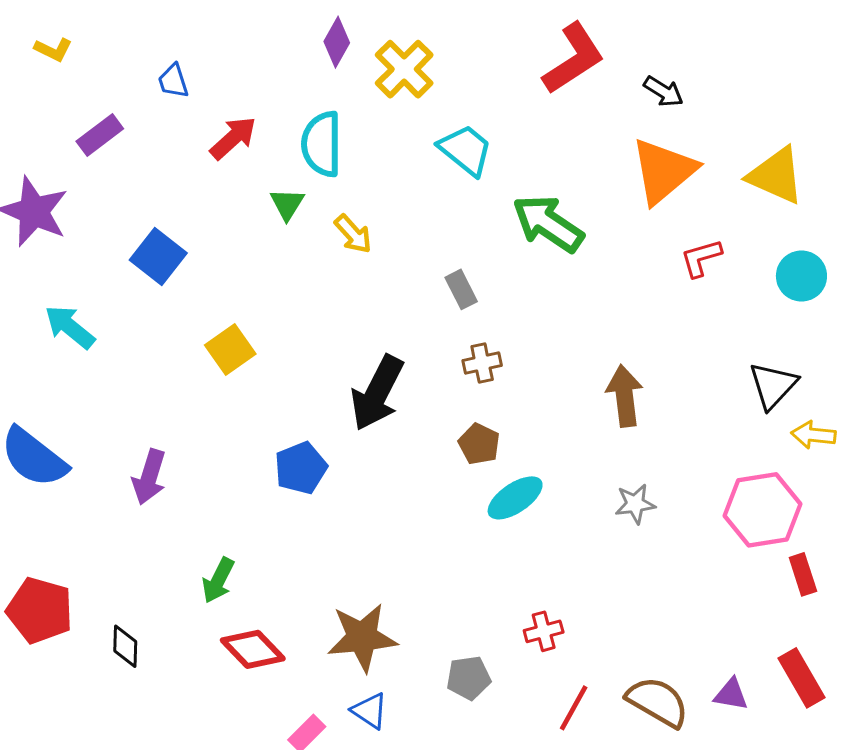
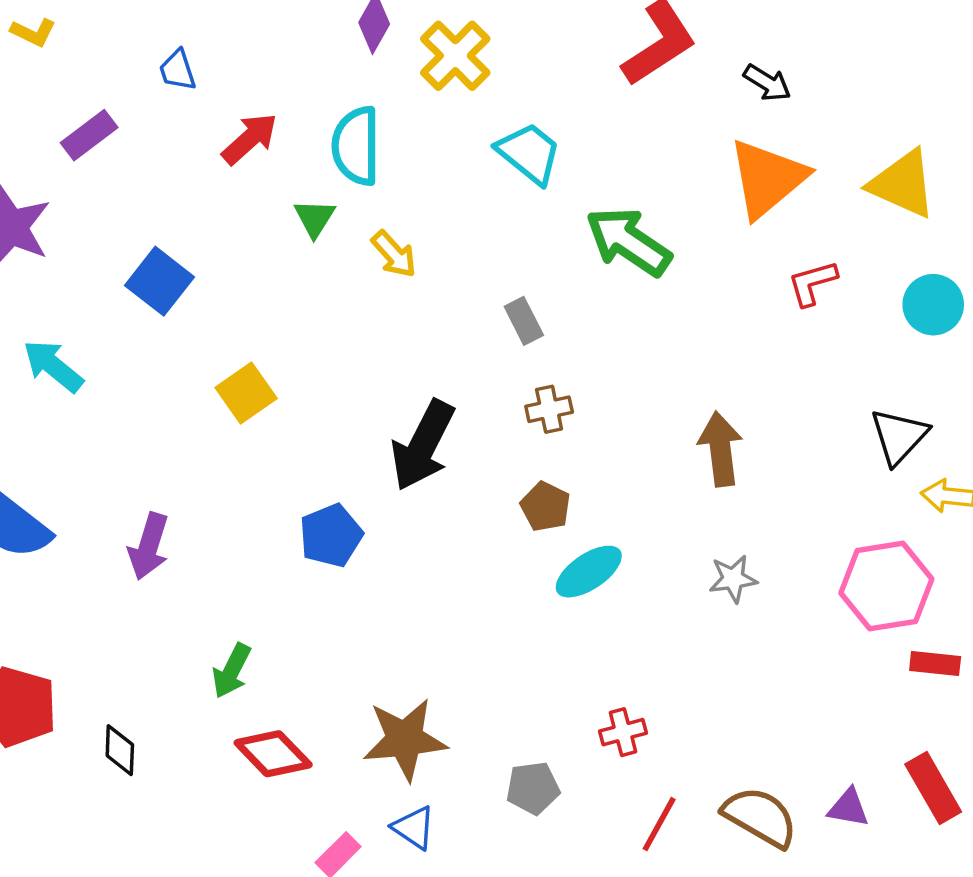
red rectangle: (803, 574) -> (935, 664), turned -66

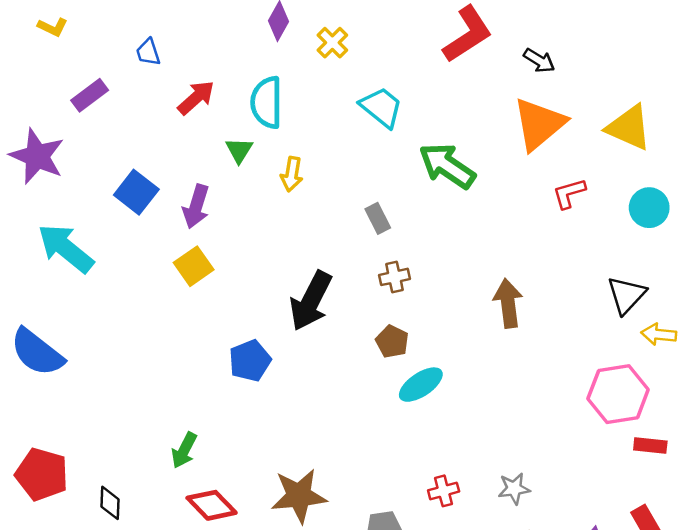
yellow cross: (455, 56) -> (332, 43), size x0.7
yellow arrow: (394, 254) -> (292, 174), turned 52
cyan arrow: (53, 366) -> (66, 248), size x1.4
purple arrow: (149, 546) -> (196, 206), moved
gray star: (733, 579) -> (514, 489), moved

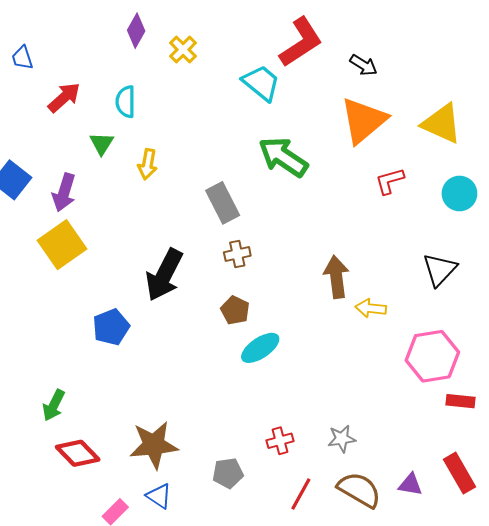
cyan semicircle: (267, 102) -> (126, 102), size x0.7
cyan trapezoid: (381, 107) -> (261, 83), moved
gray rectangle: (378, 218) -> (223, 203), size x1.5
yellow square: (194, 266) -> (62, 245), size x1.4
yellow arrow: (659, 334) -> (371, 308), moved

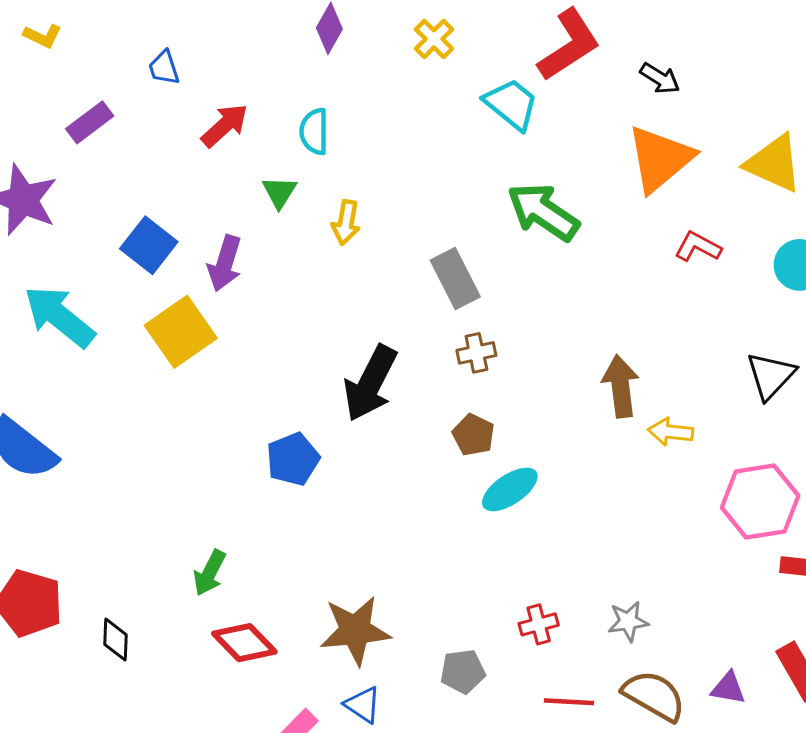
yellow cross: (183, 50) -> (434, 39), moved
red L-shape: (390, 181) -> (698, 247), turned 44
yellow square: (62, 245) -> (181, 332), moved
red line: (301, 494) -> (569, 702), turned 64

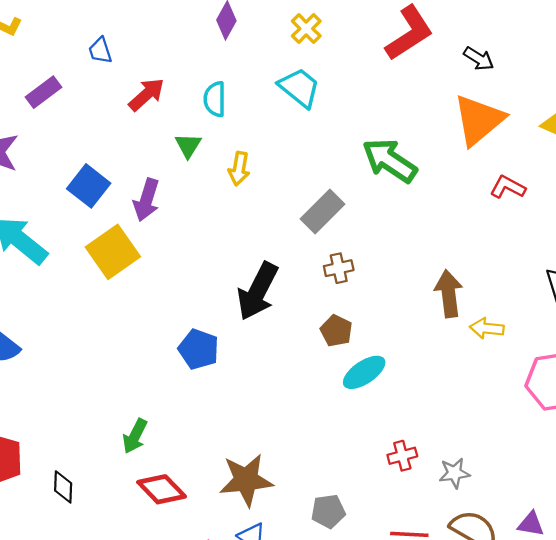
cyan trapezoid: (511, 104) -> (299, 88), moved
gray rectangle: (455, 279) -> (322, 211), turned 72
blue pentagon: (293, 459) -> (199, 349), turned -30
red cross: (539, 624) -> (402, 456), moved

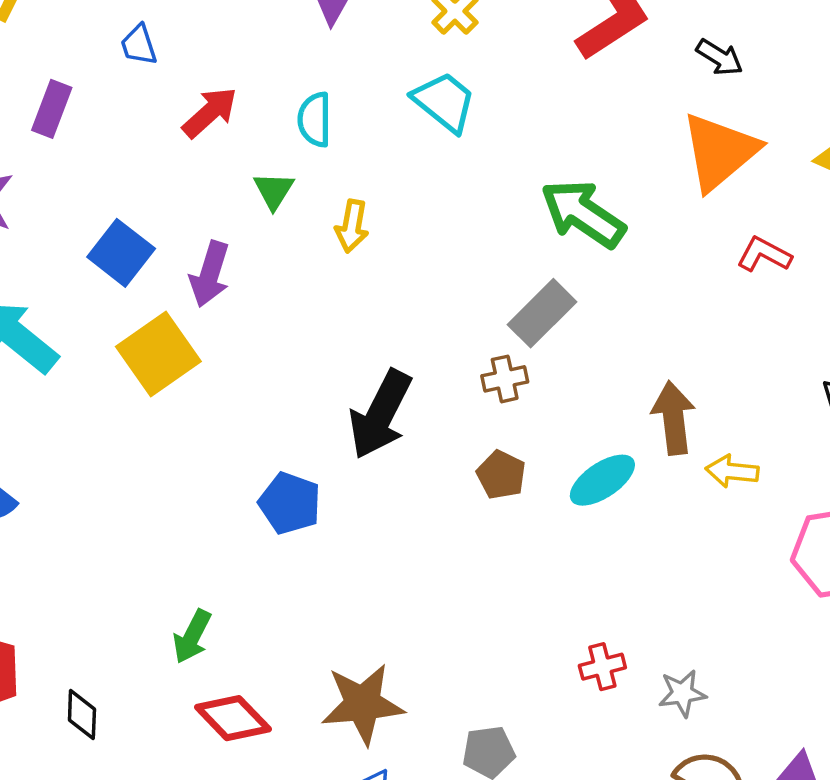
purple rectangle: (43, 92) -> (52, 109), turned -32
gray rectangle: (322, 211) -> (542, 313), moved
cyan ellipse: (364, 372) -> (602, 480), moved

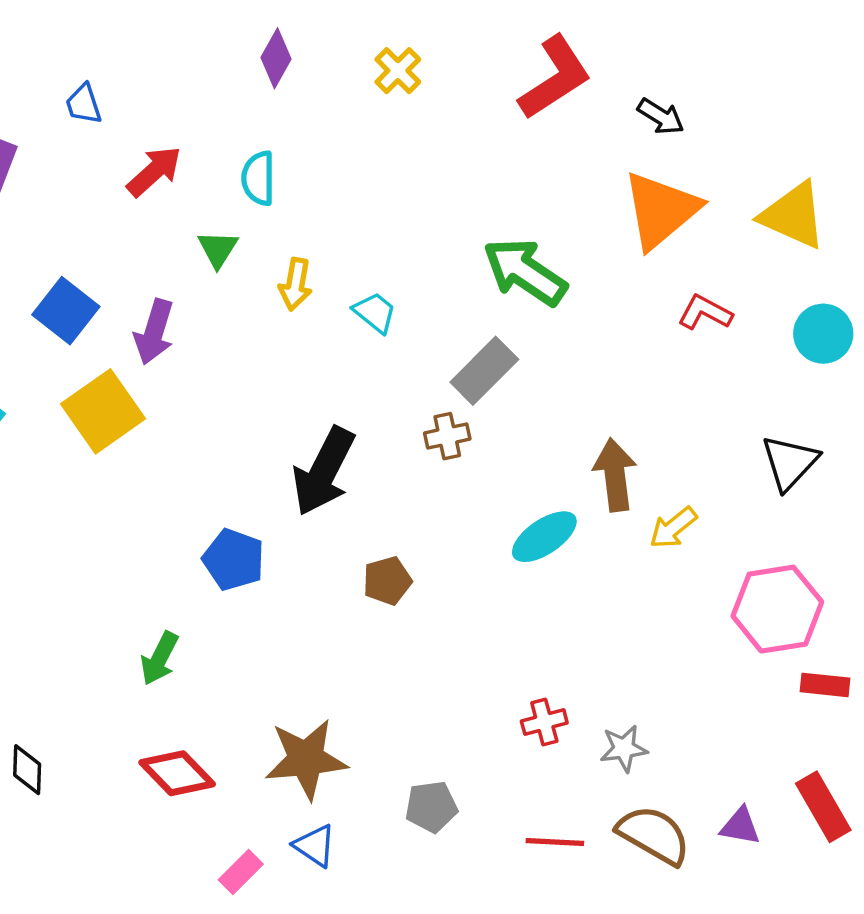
cyan trapezoid: (444, 102) -> (375, 312), moved, size x0.7
yellow arrow: (732, 471) -> (673, 528), turned -45
brown pentagon: (501, 475) -> (387, 581), moved, turned 30
green arrow: (192, 636) -> (159, 658), moved

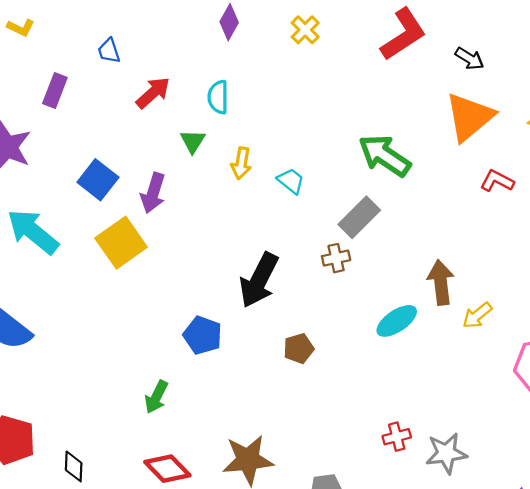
gray star: (624, 748) -> (446, 453), size x1.4

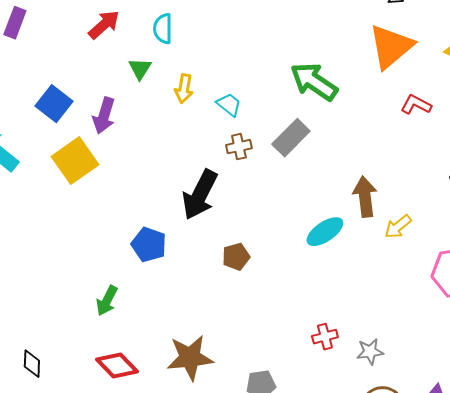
brown cross: (336, 258) -> (239, 147), moved
gray star: (446, 453) -> (370, 352), size x0.7

